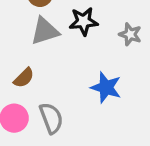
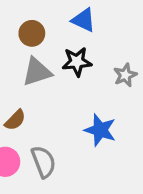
gray star: (130, 34) -> (125, 75), turned 30

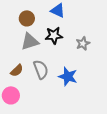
gray semicircle: (44, 162) -> (41, 69), moved

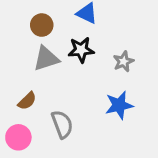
gray semicircle: (41, 69) -> (62, 124), moved
blue star: (68, 76) -> (119, 105), moved, turned -30

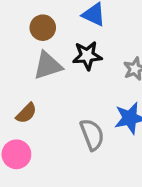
gray semicircle: (62, 124) -> (92, 135), moved

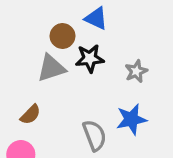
brown circle: (43, 28) -> (62, 36), moved

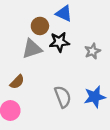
blue star: (131, 119) -> (95, 97), moved

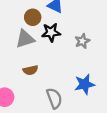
brown semicircle: (17, 82) -> (30, 70), moved, turned 32
gray semicircle: (63, 97) -> (54, 98), moved

